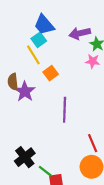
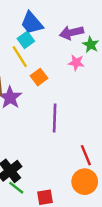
pink star: (93, 61) -> (76, 63), moved
green line: (45, 171) -> (16, 188), moved

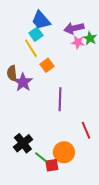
pink star: (76, 63) -> (78, 42), moved
orange circle: (85, 182) -> (64, 152), moved
green line: (16, 188) -> (41, 157), moved

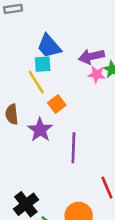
cyan square: (36, 34) -> (43, 64), turned 32
purple star: (23, 82) -> (40, 130), moved

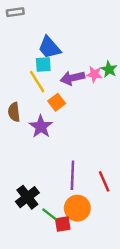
purple arrow: (91, 56) -> (72, 78), moved
purple line: (73, 148) -> (72, 175), moved

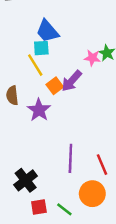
purple arrow: (72, 78) -> (72, 81), moved, turned -35
orange circle: (77, 208) -> (92, 194), moved
green line: (49, 214) -> (64, 209), moved
red square: (63, 224) -> (39, 207), moved

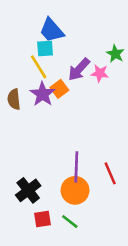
pink star: (92, 58) -> (100, 73), moved
purple arrow: (72, 81) -> (79, 69), moved
purple star: (39, 110) -> (42, 94), moved
orange circle: (92, 194) -> (75, 190), moved

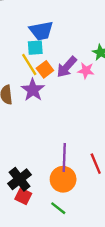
blue trapezoid: (52, 30) -> (41, 31), turned -60
orange square: (59, 89) -> (45, 69), moved
red square: (42, 219) -> (23, 196), moved, turned 35

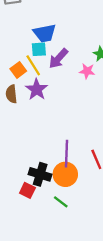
purple arrow: (67, 67) -> (58, 58), moved
orange square: (45, 69) -> (18, 70), moved
black cross: (20, 179) -> (40, 174), moved, turned -35

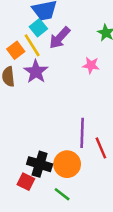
cyan square: (39, 49) -> (38, 28), turned -35
pink star: (87, 71) -> (91, 65), moved
purple line: (66, 154) -> (82, 133), moved

